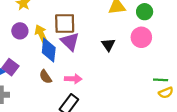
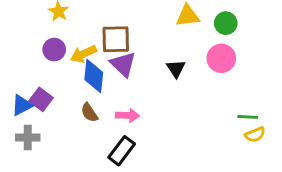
yellow arrow: (41, 34) -> (83, 54), turned -90

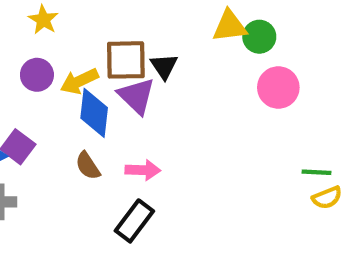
green circle: (226, 23) -> (259, 37), moved
black triangle: (176, 69) -> (164, 66), moved

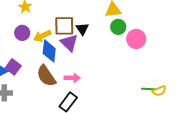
green circle: (259, 37) -> (118, 27), moved
brown semicircle: (88, 166) -> (46, 76), size x1.6
green line: (316, 172) -> (148, 89), moved

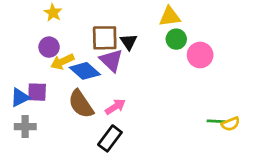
yellow arrow: (42, 36) -> (62, 62), moved
blue diamond: (49, 51) -> (85, 71), turned -55
purple square: (13, 67) -> (37, 92), turned -35
pink arrow: (72, 78) -> (115, 107), turned -35

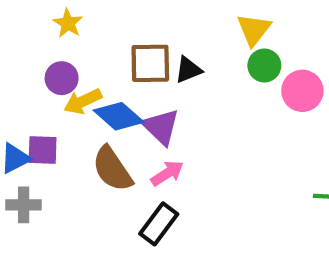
yellow triangle: (170, 17) -> (254, 30), turned -45
black triangle: (129, 42) -> (188, 70), turned 42
purple triangle: (111, 60) -> (161, 127), moved

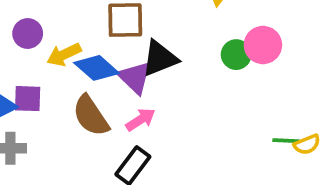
green circle: (264, 65) -> (236, 55), moved
black triangle: (188, 70) -> (160, 58), moved, size x1.5
purple circle: (62, 78) -> (28, 34), moved

